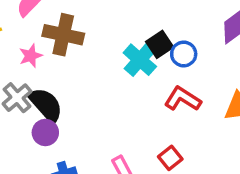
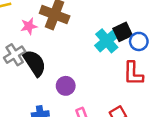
red L-shape: (183, 99) -> (133, 74), turned -130
purple circle: (45, 133) -> (66, 86), moved

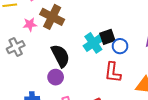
black semicircle: (34, 63) -> (60, 56), moved

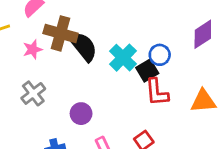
black square: (107, 37) -> (147, 70), moved
gray cross: (16, 47) -> (33, 93), moved
black semicircle: (60, 56) -> (83, 46), moved

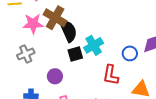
pink star: (33, 49) -> (33, 24), size x1.5
blue circle: (160, 55) -> (130, 53), moved
black square: (147, 70) -> (75, 54), moved

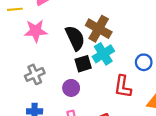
brown cross: (55, 18) -> (99, 29), moved
gray cross: (26, 54) -> (35, 74), moved
purple circle: (55, 76) -> (71, 88), moved

